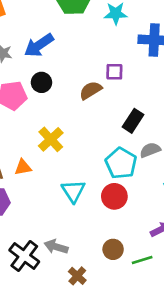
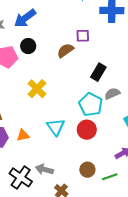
orange triangle: (23, 167) -> (23, 135), moved

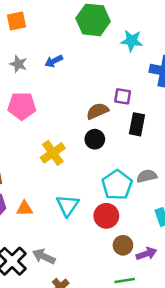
blue arrow: (25, 18) -> (54, 61), size x0.6
black circle: (28, 46) -> (95, 139), moved
black rectangle: (98, 72) -> (137, 124), moved, turned -30
brown circle: (87, 170) -> (123, 245), moved

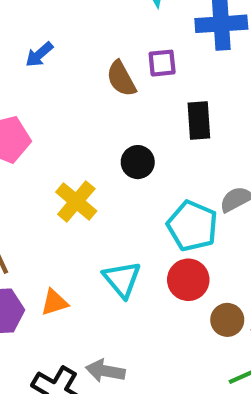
purple square: (123, 96) -> (162, 63), moved
brown semicircle: (97, 111) -> (121, 79), moved, turned -80

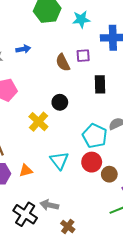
blue arrow: (39, 54) -> (23, 49), turned -152
black circle: (138, 162) -> (60, 102), moved
brown circle: (227, 320) -> (109, 174), moved

